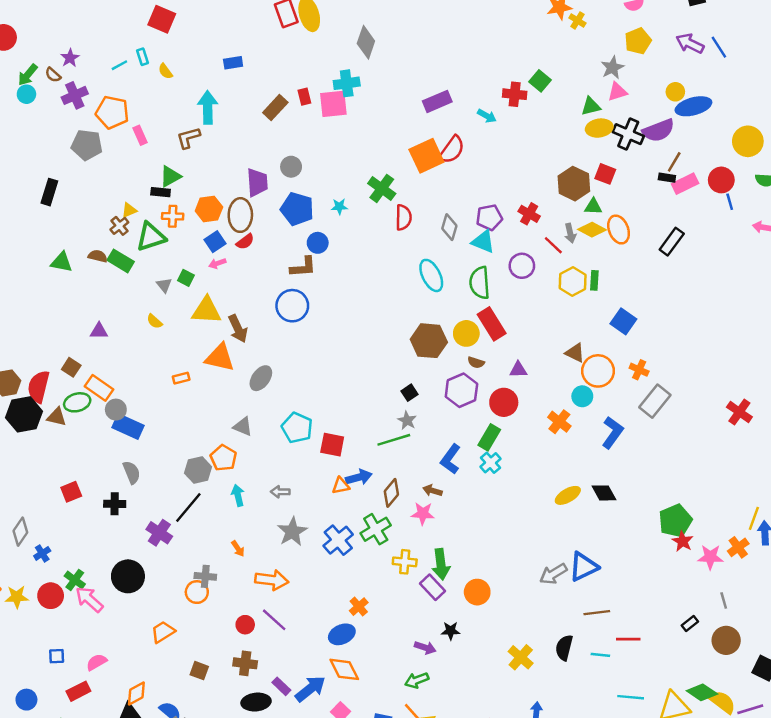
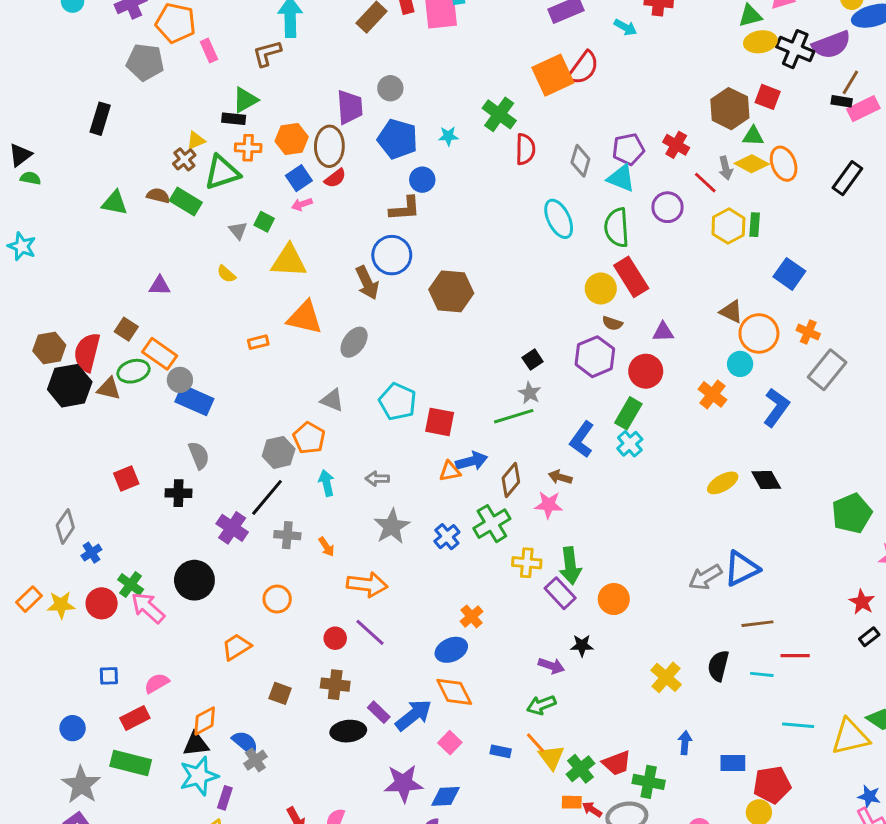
brown arrow: (238, 329) -> (367, 283), moved
brown hexagon: (429, 341) -> (451, 291), moved
blue cross: (338, 540) -> (447, 537), size x0.7
red star: (683, 541) -> (862, 602), moved
gray cross: (205, 576) -> (287, 535), moved

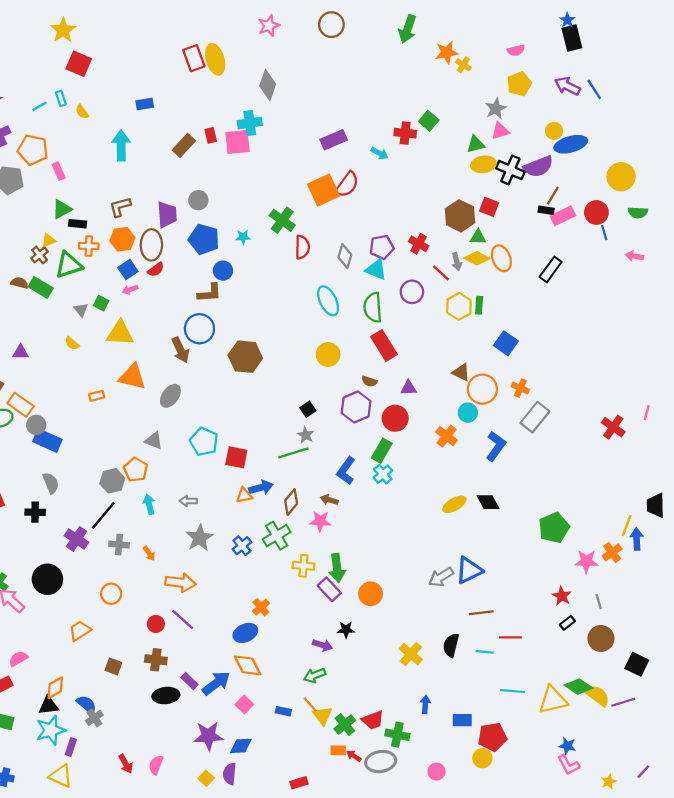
brown L-shape: (267, 53) -> (120, 207), moved
green triangle: (245, 100) -> (62, 209), moved
yellow circle: (601, 288) -> (328, 354), moved

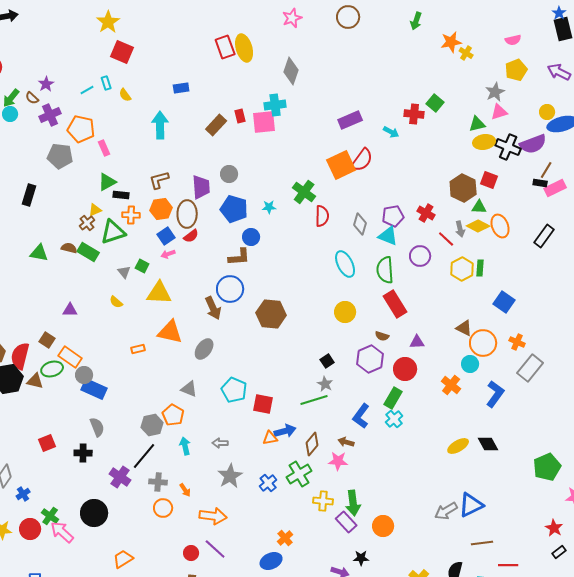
green arrow: (407, 29) -> (416, 21), size x0.7
orange circle: (111, 594) -> (163, 508), moved

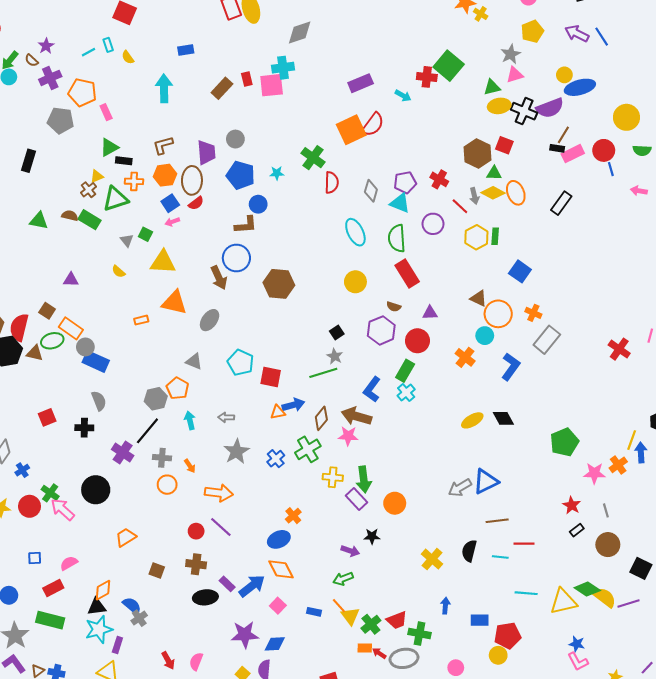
gray diamond: (291, 71) -> (300, 32), turned 52
green square: (435, 103) -> (449, 66), size x1.6
brown arrow: (346, 442) -> (356, 416), size x1.8

